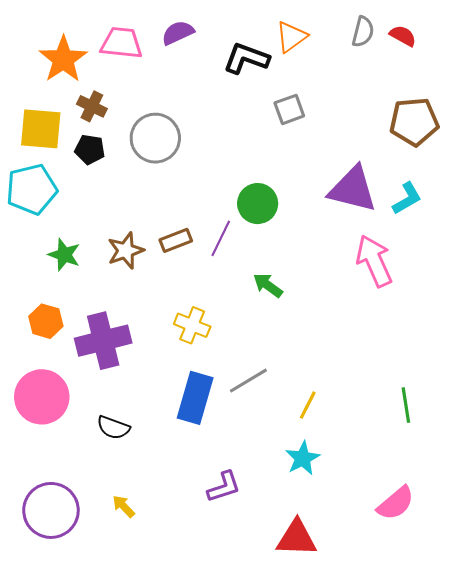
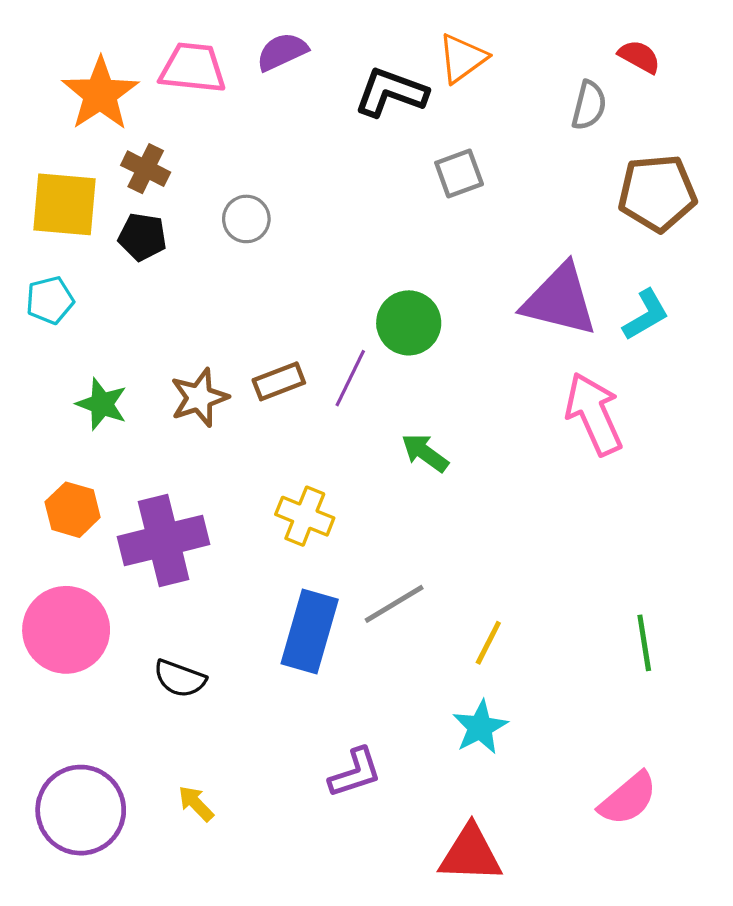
gray semicircle: (363, 32) -> (589, 105), moved
gray circle: (155, 138) -> (246, 219), size x0.6
cyan pentagon: (32, 189) -> (50, 300), size x0.6

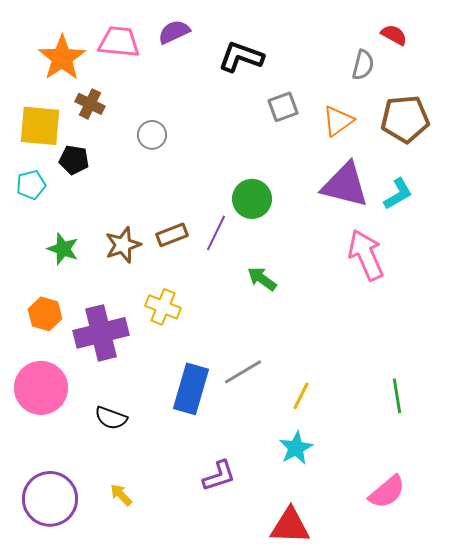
orange triangle: (462, 58) -> (338, 121), moved
black pentagon: (142, 237) -> (74, 160), moved
yellow cross: (305, 516) -> (163, 307), moved

